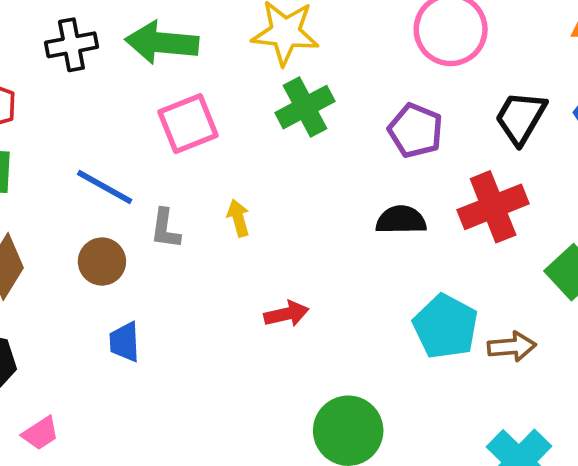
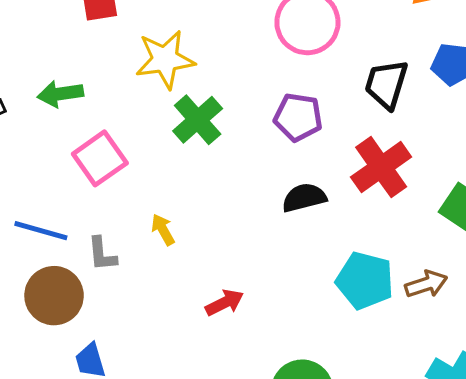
green arrow: (162, 43) -> (60, 94), size x0.7
brown circle: (102, 262) -> (54, 296), size x1.4

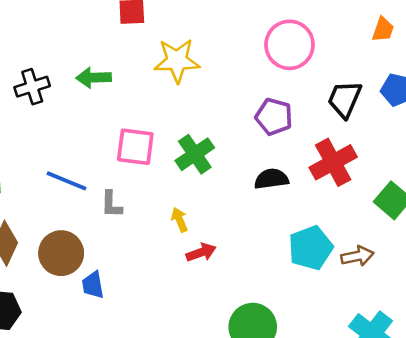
green cross: (198, 120) -> (195, 154), moved
pink square: (100, 158) -> (135, 147), moved, turned 36
yellow arrow: (163, 230) -> (179, 220), moved
cyan pentagon: (365, 281) -> (311, 248), turned 30
brown circle: (54, 296) -> (61, 253), moved

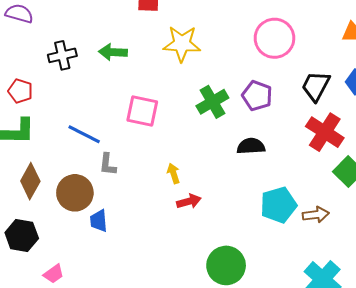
green cross: (195, 154) -> (212, 102), moved
red cross: (333, 162) -> (325, 132), moved, turned -33
gray L-shape: (111, 204) -> (108, 164), moved

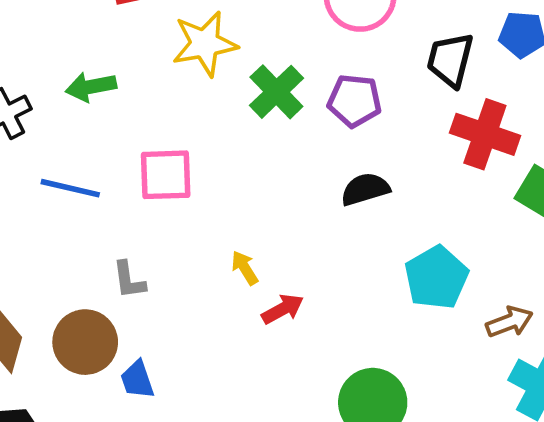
green cross: (212, 102) -> (276, 92), moved
blue line: (84, 134) -> (70, 188), moved
brown arrow: (316, 215) -> (509, 322), moved

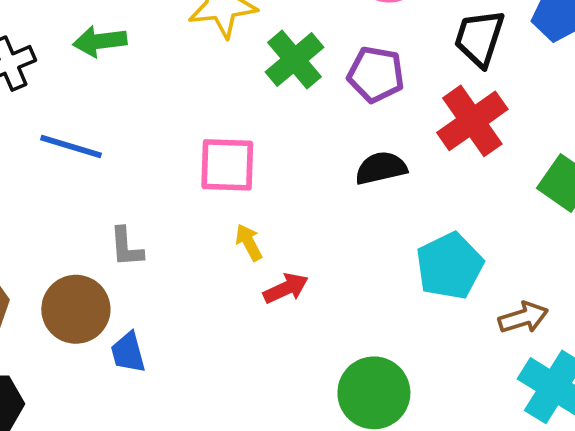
red cross: (485, 134) -> (472, 121), moved, turned 32
pink square: (166, 175) -> (227, 165), moved

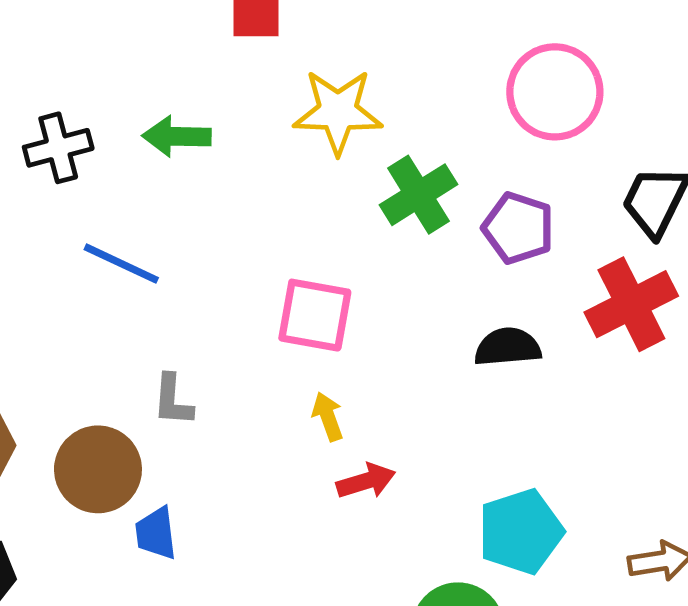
cyan pentagon: (450, 266) -> (521, 532), moved

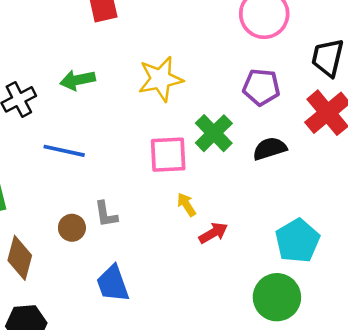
yellow star: (338, 112) -> (161, 79), moved
green cross: (418, 195) -> (214, 133), moved
brown circle: (98, 469) -> (72, 228), moved, size x0.6
blue trapezoid: (156, 533) -> (113, 284), size x1.4

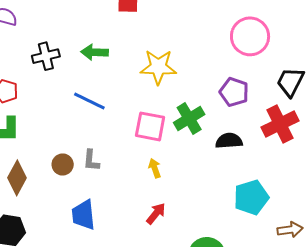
blue line: (64, 151) -> (89, 101), moved
red arrow: (213, 233) -> (156, 214), moved, turned -35
cyan pentagon: (297, 241) -> (251, 197), moved

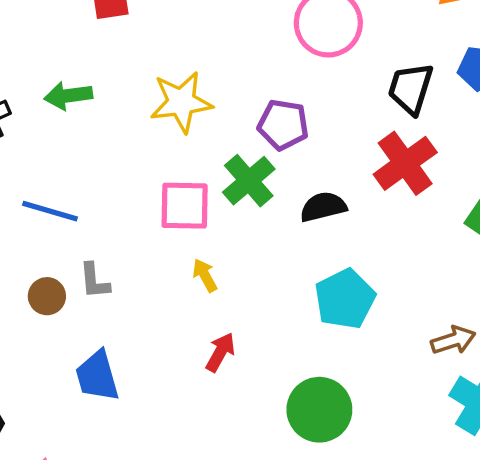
purple pentagon: (234, 92) -> (283, 125), moved
blue line: (89, 101) -> (50, 211), moved
cyan pentagon: (251, 197) -> (345, 299), moved

